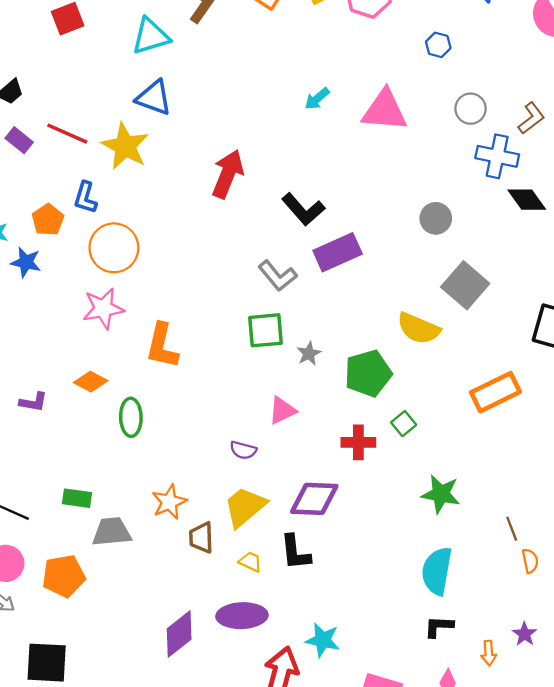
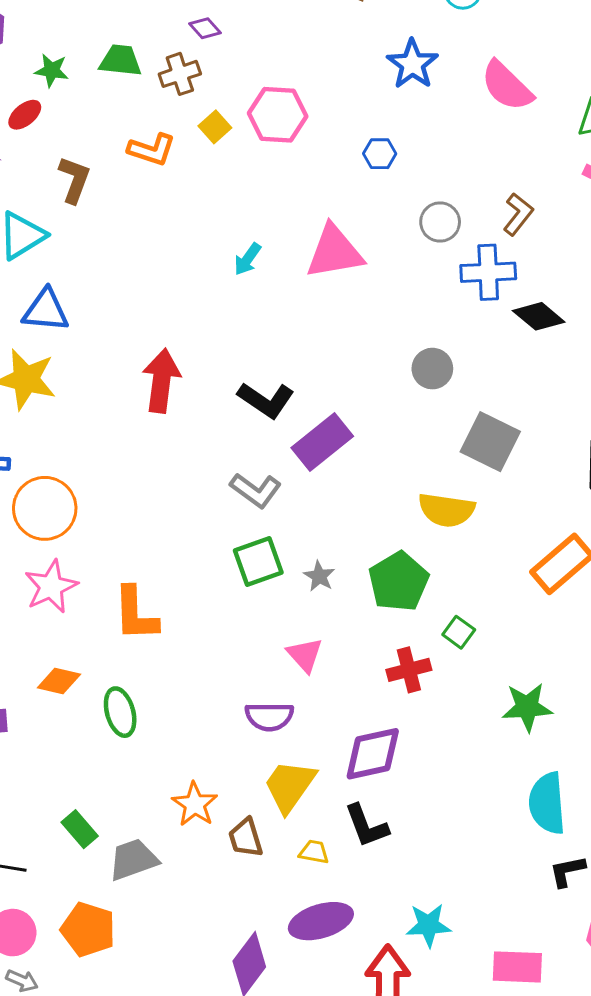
pink triangle: (282, 410) -> (305, 655), turned -32
purple semicircle: (243, 450) -> (269, 717), size x1.4
green rectangle: (77, 498) -> (80, 829), turned 56
orange pentagon: (64, 576) -> (88, 929), turned -30

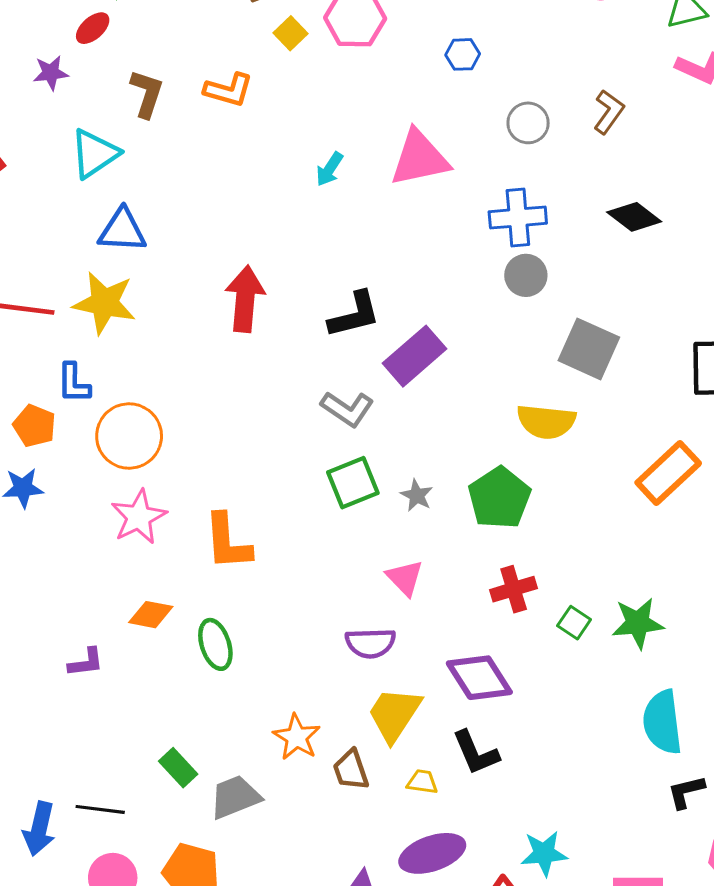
orange L-shape: (152, 150) -> (229, 90), moved
blue cross: (488, 272) -> (518, 217), moved
black L-shape: (266, 400) -> (354, 315), turned -46
green square: (459, 632) -> (574, 623), moved
purple diamond: (373, 754) -> (479, 678), turned 72

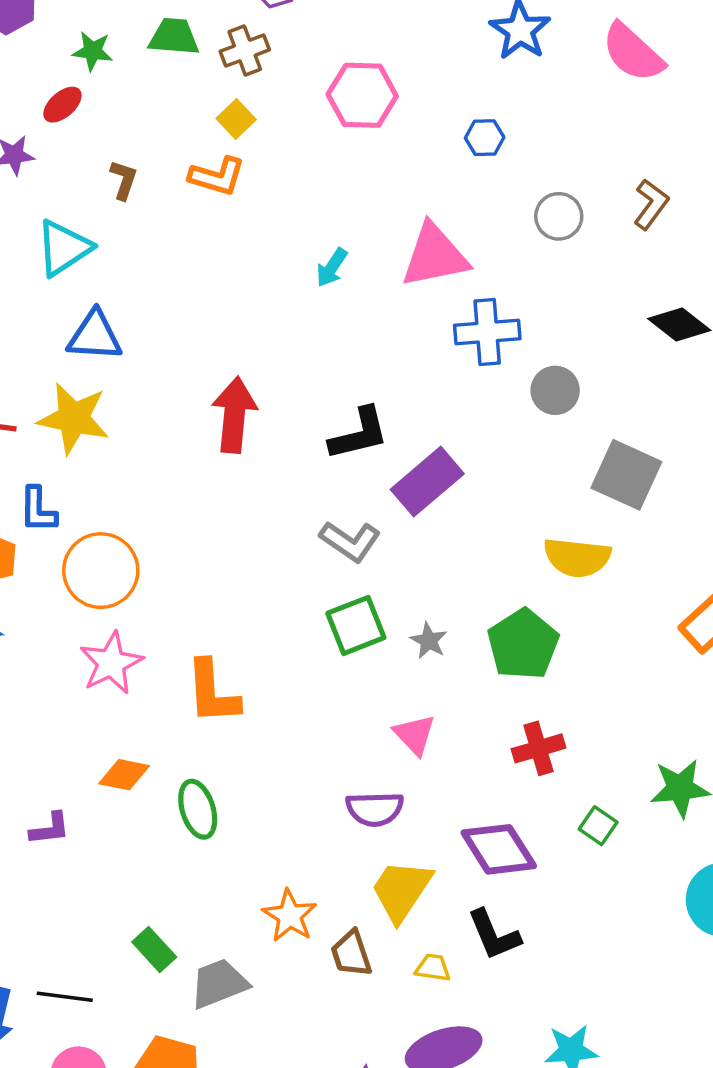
yellow square: (290, 33) -> (236, 119), moved
brown L-shape: (147, 94) -> (124, 180), size x0.7
blue cross: (518, 217) -> (487, 332), moved
green square: (574, 623) -> (598, 826), moved

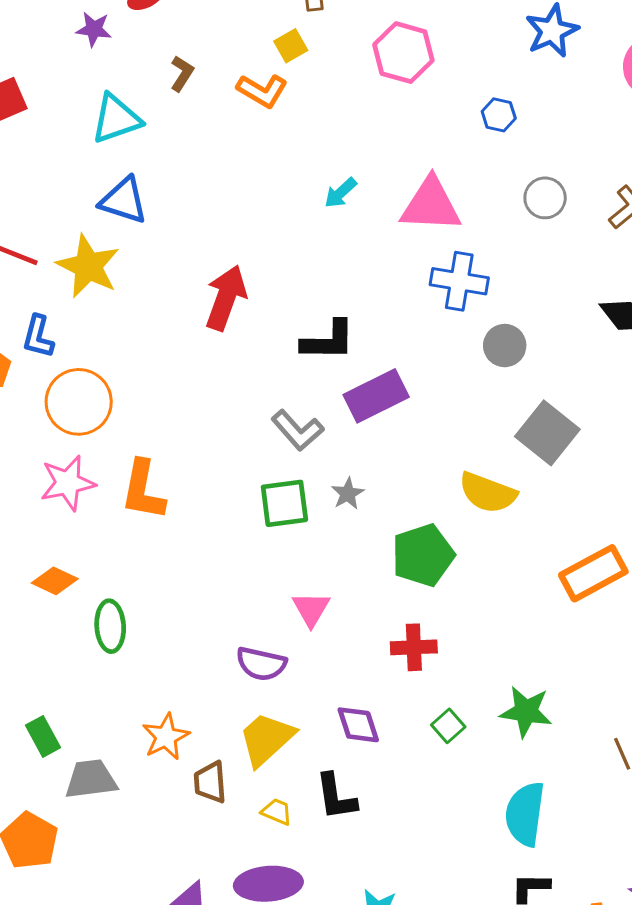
gray star: (429, 641) -> (348, 494), moved
orange L-shape: (212, 692) -> (143, 490), moved
purple diamond: (499, 849) -> (358, 725), size x0.7

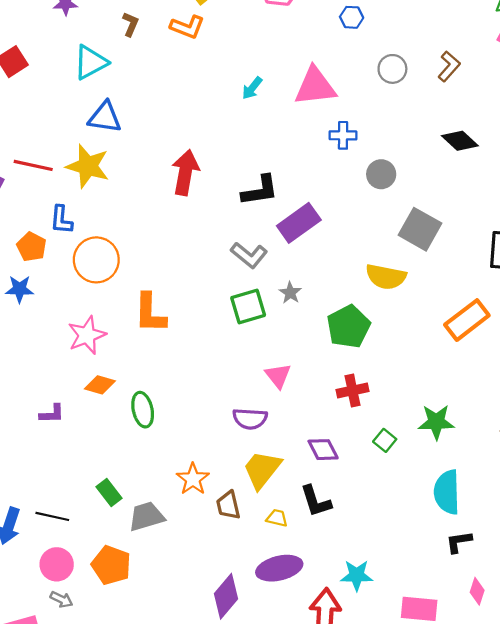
blue cross: (459, 281) -> (343, 135), size x0.7
pink star: (68, 483) -> (87, 335), moved

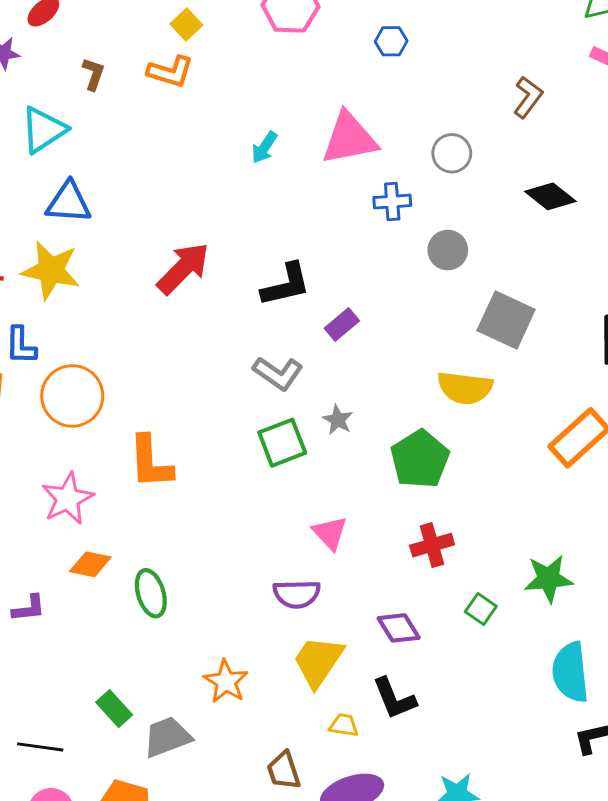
gray circle: (392, 69) -> (452, 153), moved
red arrow: (185, 172) -> (183, 268), turned 39
purple rectangle: (299, 223) -> (342, 324), size x0.6
brown trapezoid: (228, 505) -> (284, 771), moved

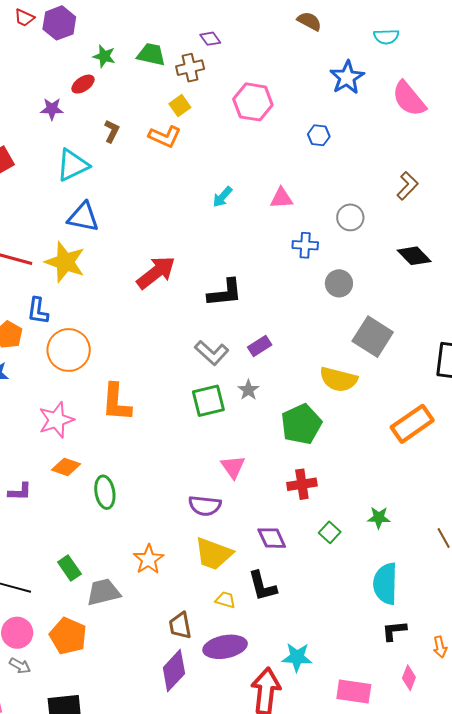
pink triangle: (349, 138) -> (281, 198), size x0.6
purple rectangle: (342, 324) -> (260, 346), moved
green star: (548, 579) -> (379, 518), size x0.7
yellow trapezoid: (318, 661) -> (214, 554), turned -111

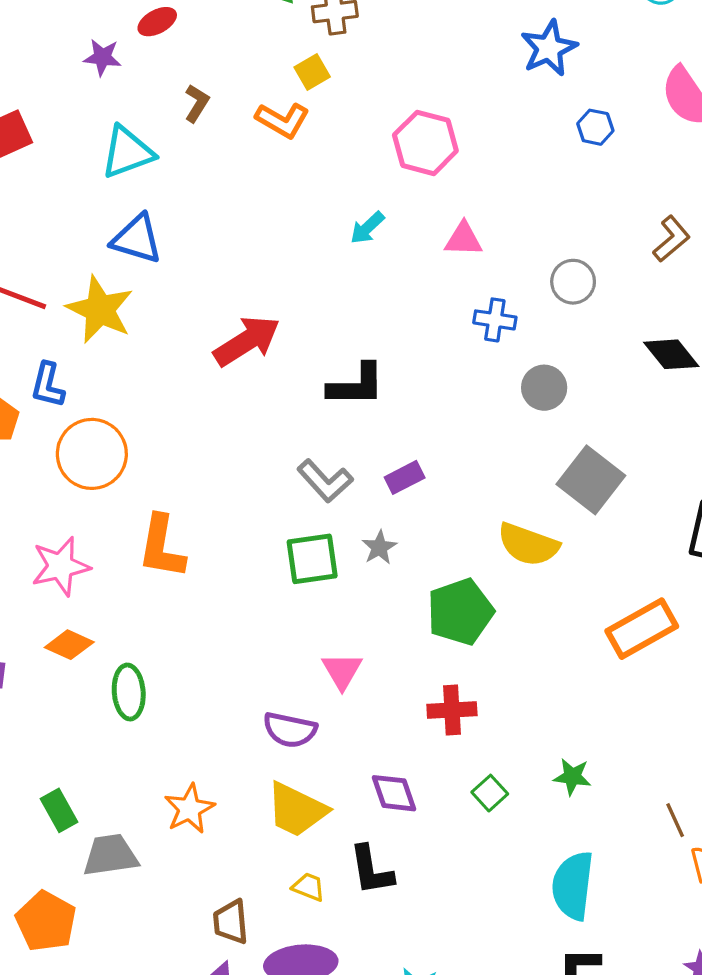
blue star: (347, 77) -> (549, 48), moved
pink hexagon: (253, 102) -> (425, 143), moved
blue hexagon: (319, 135) -> (595, 127), moved

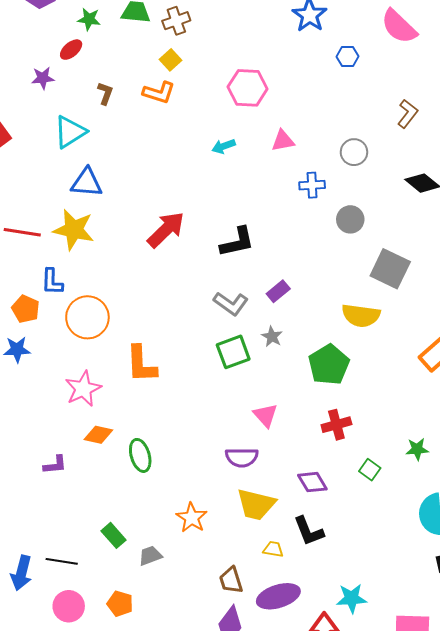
cyan arrow: (367, 228) -> (224, 146), turned 35
gray trapezoid: (110, 855) -> (150, 556), size x0.7
orange pentagon: (46, 921) -> (120, 604), size x0.7

